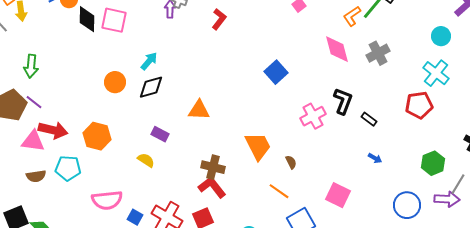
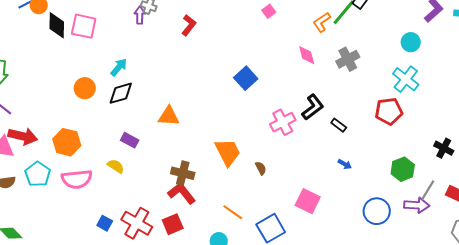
pink diamond: (337, 49) -> (307, 55), size x0.7
black L-shape: (343, 101) -> (313, 107), turned 32
cyan pentagon: (68, 168) -> (38, 174), turned 30
orange line: (279, 191) -> (233, 212), moved
pink semicircle: (107, 200) -> (77, 179), moved

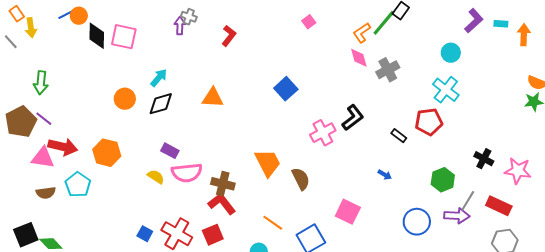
pink diamond: (307, 55) -> (359, 58), moved
orange triangle: (169, 116) -> (213, 98), moved
black rectangle: (339, 125) -> (399, 136), moved
brown semicircle: (261, 168) -> (301, 179), size x1.6
pink semicircle: (77, 179) -> (187, 173), moved

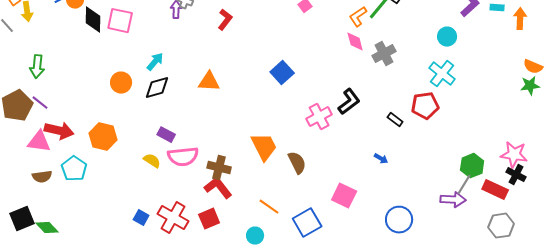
black cross: (484, 159) -> (516, 175), moved
green hexagon: (443, 180) -> (472, 166), moved
blue circle: (417, 222) -> (399, 220), moved

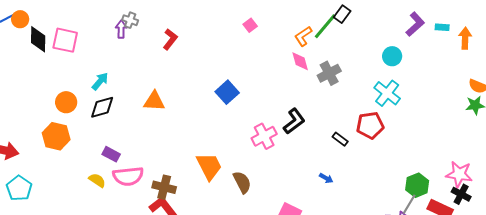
orange hexagon: (103, 137) -> (56, 136), moved

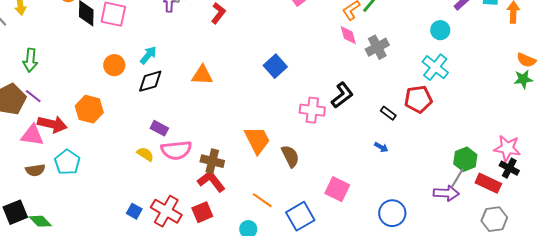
orange circle: (66, 102) -> (114, 65), moved
orange hexagon: (56, 136) -> (89, 109), moved
pink cross: (264, 136) -> (312, 110), turned 35
blue arrow: (326, 178) -> (381, 147), moved

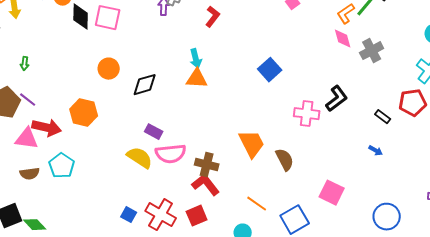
cyan arrow: (148, 55) -> (196, 59), moved, turned 126
green arrow: (30, 60) -> (25, 64), size x0.6
yellow semicircle: (145, 154) -> (140, 158), size x1.5

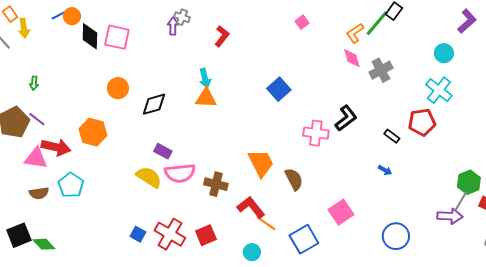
red L-shape: (206, 185) -> (251, 207), moved
pink square: (332, 193) -> (341, 212), turned 30

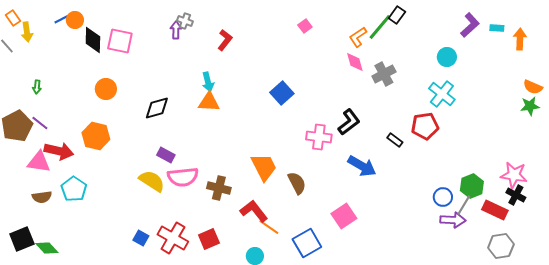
orange circle: (118, 88) -> (106, 89), moved
blue arrow: (385, 170) -> (362, 166), moved, size x2.0
blue circle: (396, 236) -> (443, 197), moved, size x0.7

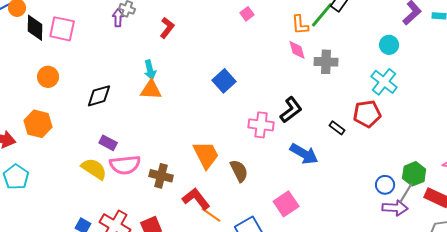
orange L-shape: (358, 37) -> (300, 25), turned -60
gray cross: (384, 74) -> (326, 62), turned 30

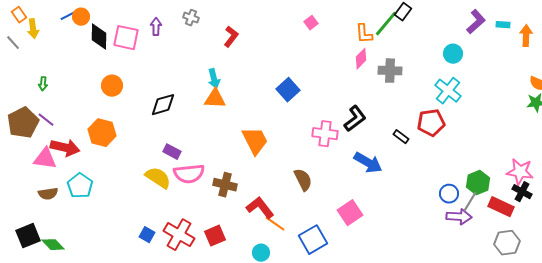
purple arrow: (118, 18) -> (156, 27), moved
pink diamond: (297, 50) -> (361, 59), turned 60
orange trapezoid: (206, 155) -> (255, 141), moved

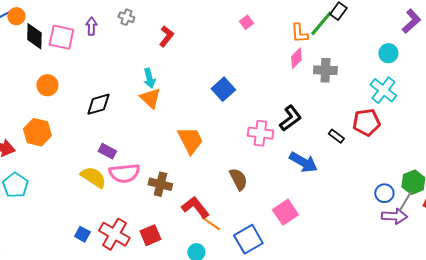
orange triangle: (215, 99) -> (150, 98), turned 40

